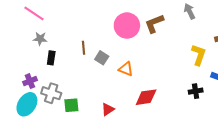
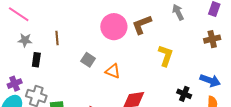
brown line: (83, 48) -> (57, 38), moved
yellow L-shape: (199, 55) -> (166, 56), moved
black cross: (196, 91) -> (184, 94), turned 32

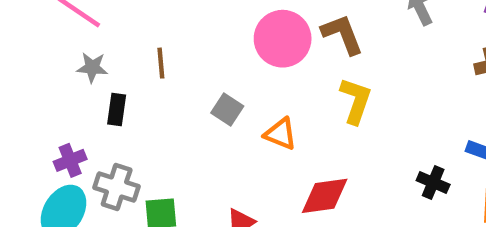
brown L-shape: (142, 25) -> (342, 34), turned 90
yellow L-shape: (166, 56) -> (356, 101), moved

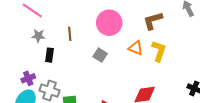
brown L-shape: (342, 34) -> (153, 21), turned -85
pink circle: (283, 39) -> (109, 23), moved
orange triangle: (280, 134) -> (136, 48), moved

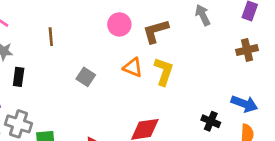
pink circle: (109, 23) -> (119, 24), moved, size x0.7
brown line: (70, 34) -> (51, 37), moved

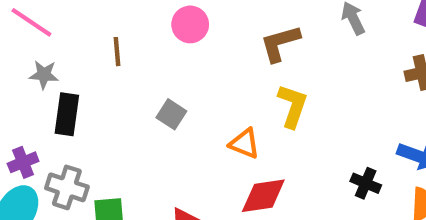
pink circle: (119, 24) -> (190, 24), moved
orange triangle: (133, 67) -> (244, 144), moved
black rectangle: (19, 77) -> (67, 114), size x1.4

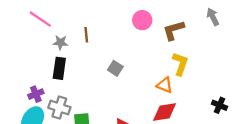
pink circle: (190, 24) -> (142, 20), moved
gray star: (44, 75) -> (60, 43), moved
orange triangle: (244, 144) -> (165, 85), moved

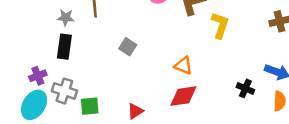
yellow L-shape: (180, 64) -> (220, 25), moved

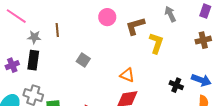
purple cross: (38, 76) -> (12, 65), moved
black cross: (245, 88) -> (176, 85), moved

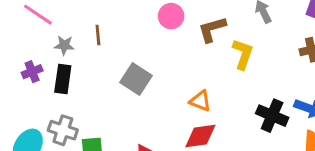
gray square: (83, 60) -> (136, 79), size x1.5
purple cross: (12, 65) -> (32, 72), moved
black cross: (176, 85) -> (272, 116), size x1.5

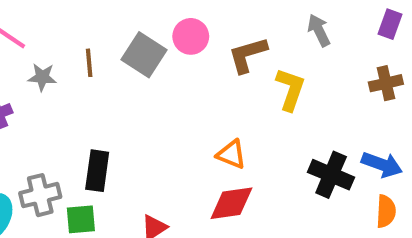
black rectangle: (63, 79) -> (97, 171), moved
gray square: (136, 79) -> (144, 55), moved
gray cross: (63, 130) -> (40, 195), turned -32

